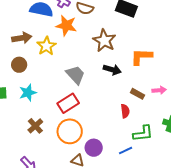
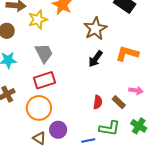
black arrow: (112, 70) -> (96, 59), turned 96
gray trapezoid: (75, 75) -> (44, 53), moved
brown rectangle: (137, 94) -> (119, 102), moved

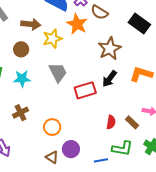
red rectangle: (44, 80) -> (85, 90), moved
orange circle: (39, 108) -> (52, 127), size x0.7

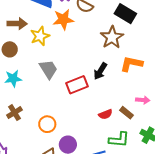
orange star: (77, 24) -> (63, 19), turned -30
brown star: (110, 49) -> (112, 37), moved
red semicircle: (111, 122) -> (105, 114), turned 64

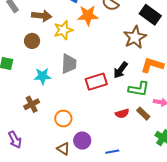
gray trapezoid: (48, 69) -> (69, 64), turned 30
cyan star: (13, 79) -> (43, 76), moved
green L-shape: (119, 140) -> (139, 89), moved

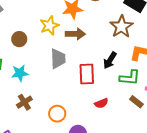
brown arrow: (42, 16) -> (75, 34), moved
cyan star: (43, 76) -> (20, 73), moved
red rectangle: (96, 82) -> (87, 74), turned -70
red semicircle: (122, 113) -> (101, 103), moved

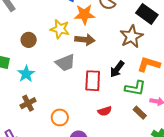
yellow star: (49, 26) -> (60, 29), turned 30
gray trapezoid: (58, 59) -> (65, 63), turned 65
cyan star: (20, 73) -> (26, 74), turned -30

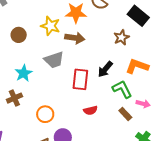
brown star: (131, 36) -> (122, 37), size x0.7
cyan star: (26, 74) -> (24, 73), moved
green L-shape: (135, 88) -> (122, 89), turned -130

